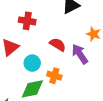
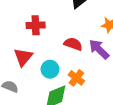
orange cross: (54, 76) -> (76, 78), turned 32

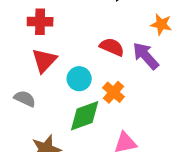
red cross: (36, 25) -> (40, 22), moved

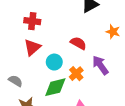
purple arrow: (146, 56) -> (100, 65), moved
gray semicircle: (25, 99) -> (15, 81), moved

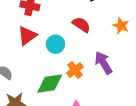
red semicircle: (78, 43) -> (81, 25), moved
cyan circle: (54, 62) -> (55, 44), moved

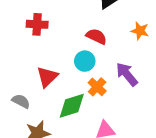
red triangle: (27, 36) -> (47, 77), moved
cyan circle: (55, 44) -> (85, 61), moved

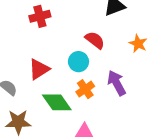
red cross: (37, 24) -> (40, 16), turned -30
green diamond: (72, 106) -> (57, 102), turned 60

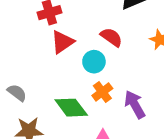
red triangle: (39, 69) -> (62, 42), moved
purple arrow: (117, 83) -> (135, 104), moved

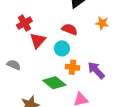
orange cross: (102, 92) -> (72, 67), turned -32
gray semicircle: (17, 93) -> (14, 65), moved

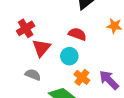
gray semicircle: (14, 65) -> (33, 75), moved
orange cross: (72, 67) -> (82, 77), turned 32

